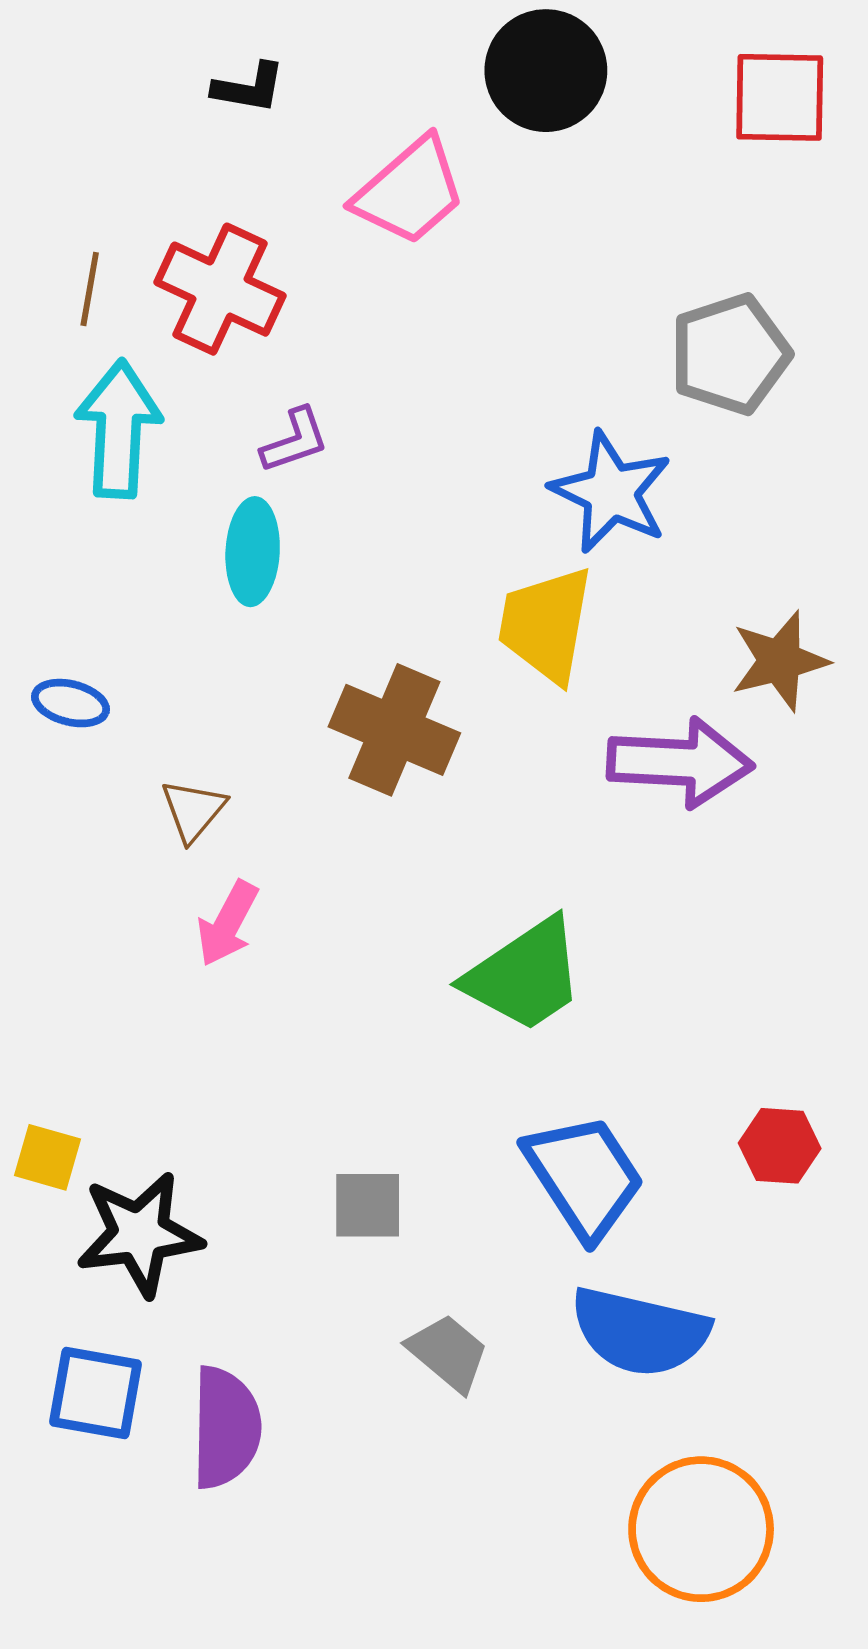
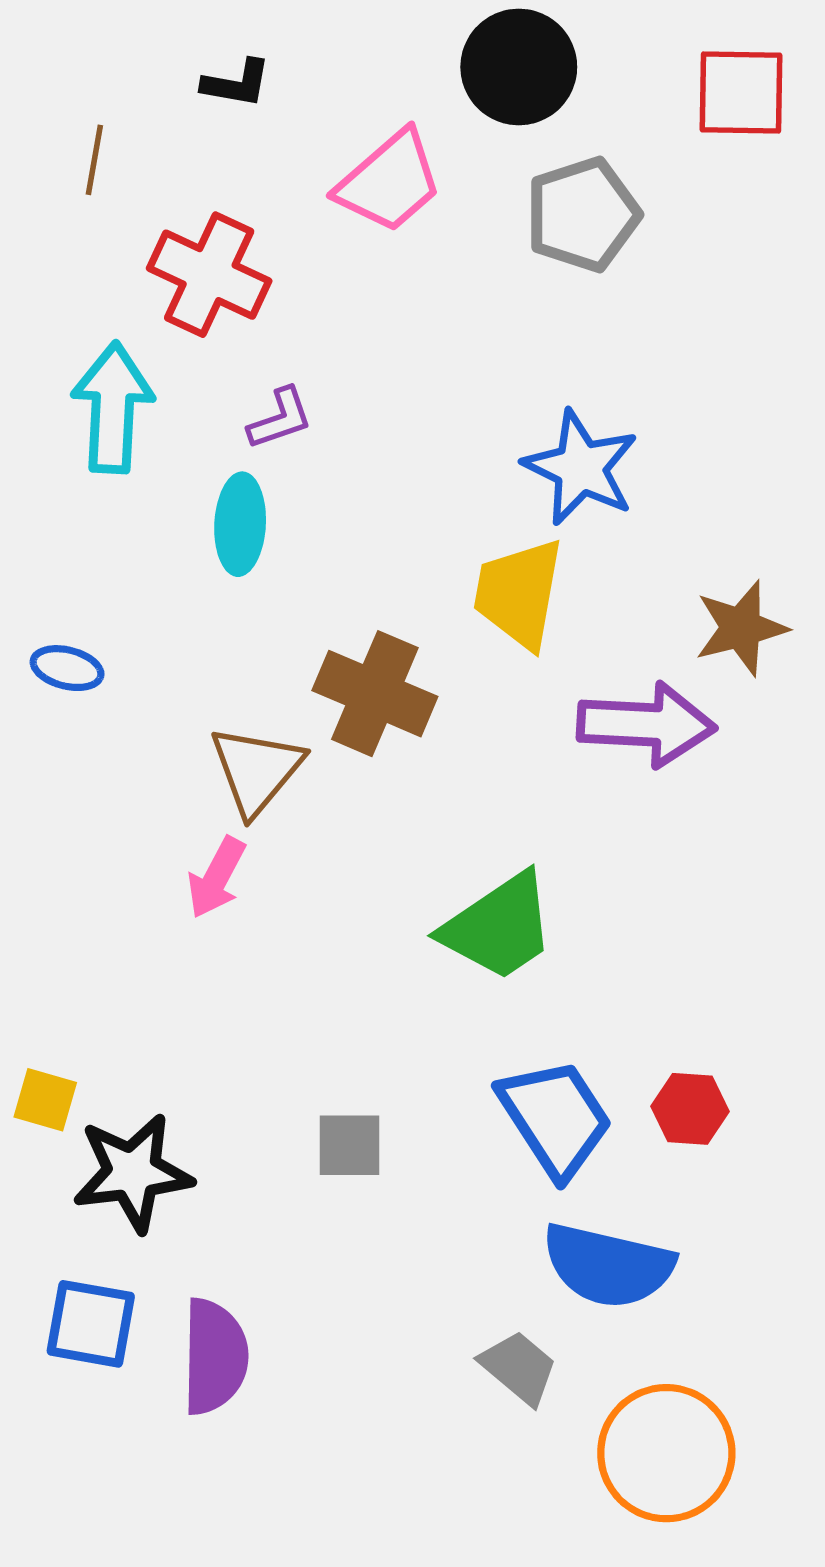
brown line: (90, 289) -> (94, 160), moved
gray pentagon: (730, 354) -> (583, 215), moved
brown triangle: (193, 810) -> (256, 770), moved, size x1.5
red hexagon: (780, 1146) -> (690, 1109), moved
gray trapezoid: (448, 1353) -> (519, 1368), moved

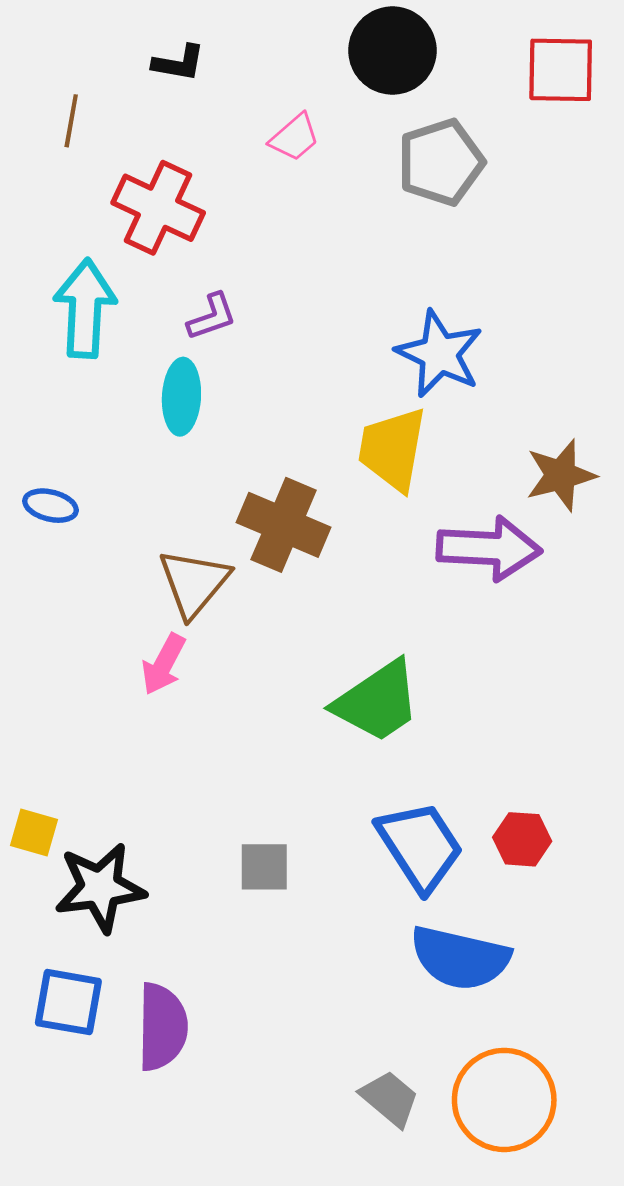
pink trapezoid: (389, 182) -> (295, 137), size x0.6
gray trapezoid: (519, 1368) -> (390, 1099), moved

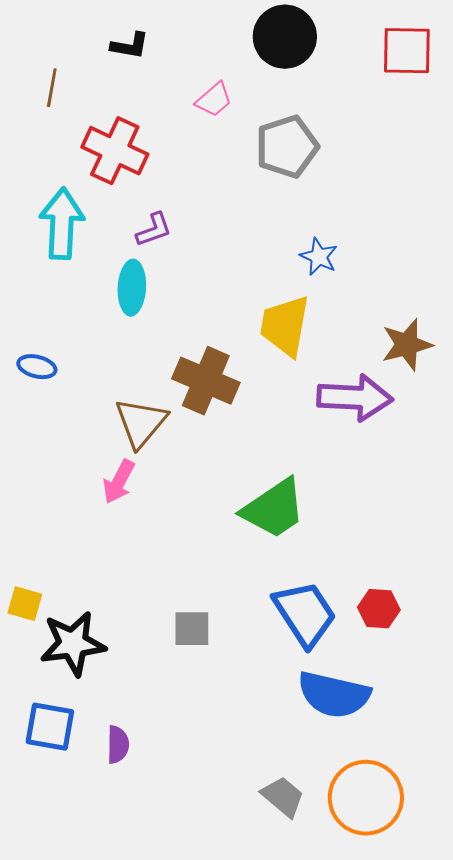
gray pentagon: (441, 162) -> (287, 147), moved
blue star: (439, 354) -> (319, 257), size x0.6
purple semicircle: (162, 1027) -> (118, 745), size x0.6

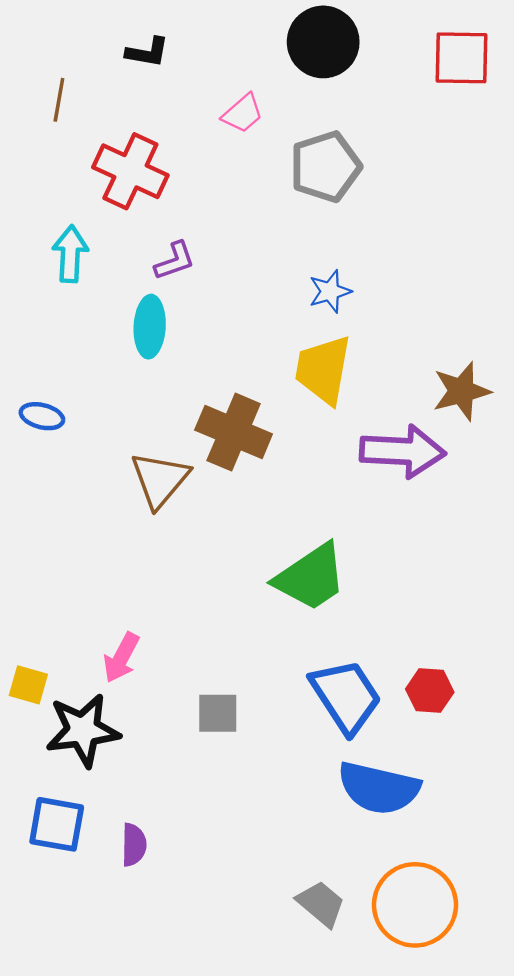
cyan arrow: (62, 224) -> (70, 254), size x0.7
blue star: (319, 257) -> (330, 291), moved, turned 30
pink arrow: (119, 482) -> (121, 658), moved

